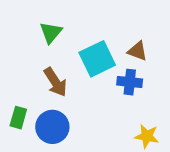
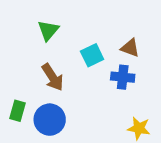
cyan square: (97, 59) -> (92, 55), size x0.7

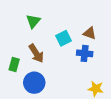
green rectangle: (18, 111) -> (14, 65), moved

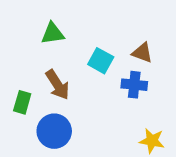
green triangle: (33, 21) -> (53, 33), turned 42
cyan square: (63, 38) -> (101, 61), turned -35

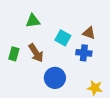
green rectangle: (22, 102) -> (14, 54), moved
blue circle: (54, 131) -> (55, 78), moved

